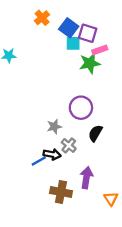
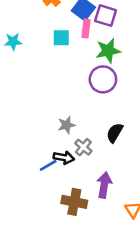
cyan square: (73, 43) -> (61, 38), moved
pink rectangle: (100, 50) -> (86, 29), moved, turned -64
purple circle: (81, 108) -> (103, 79), moved

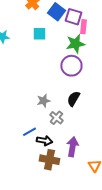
pink rectangle: (86, 29) -> (83, 27), moved
black semicircle: (115, 133) -> (73, 99), moved
black arrow: (64, 158) -> (44, 141), moved

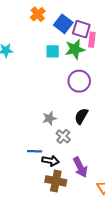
cyan square: (39, 34) -> (53, 51), moved
green star: (75, 44) -> (75, 49), moved
blue line: (29, 132) -> (35, 151), turned 32
purple arrow: (72, 147) -> (80, 167), turned 144

